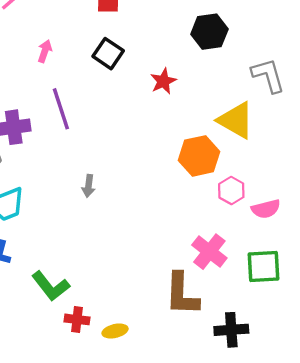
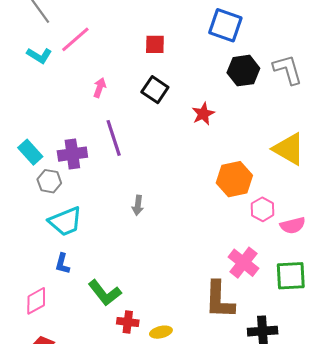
gray L-shape: (268, 75) -> (288, 70), moved
yellow triangle: (236, 120) -> (289, 149), moved

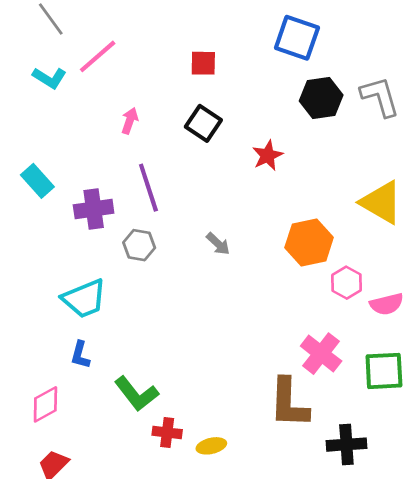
cyan rectangle: (30, 152) -> (37, 181), moved
gray hexagon: (49, 181) -> (139, 245), moved
gray arrow: (138, 205) -> (218, 244), moved, turned -54

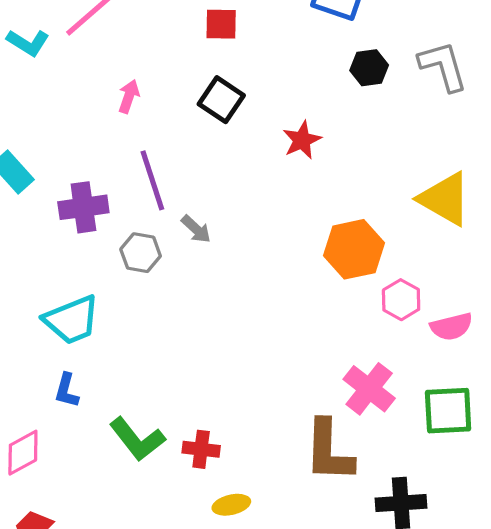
black hexagon: (321, 98) -> (369, 68), size x0.7
gray arrow: (218, 244) -> (196, 229), moved
red cross: (167, 432) -> (201, 449), moved

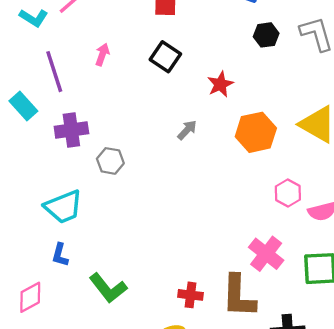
purple line: (152, 180) -> (54, 72), moved
gray arrow: (196, 229) -> (187, 130), moved, turned -90
orange hexagon: (354, 249) -> (256, 132), moved
red cross: (201, 449) -> (191, 295), moved

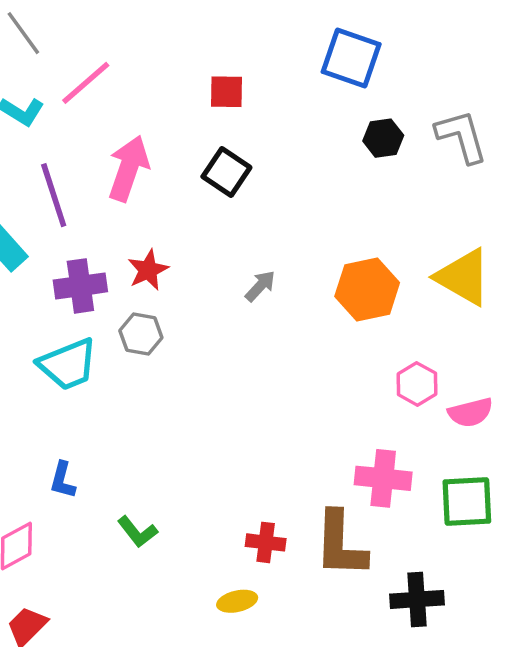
pink arrow: (102, 54) -> (128, 168), size x1.8
red star: (220, 84) -> (148, 270), moved
cyan trapezoid: (63, 207) -> (68, 364), moved
pink cross: (266, 254) -> (383, 478), turned -32
green L-shape: (108, 288) -> (137, 532), size x0.7

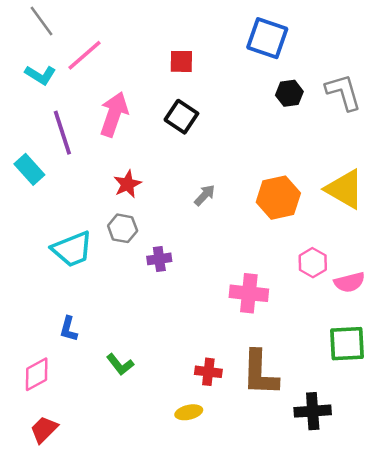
purple cross: (80, 286) -> (159, 259), moved, size x0.7
pink cross: (383, 478) -> (249, 293), moved

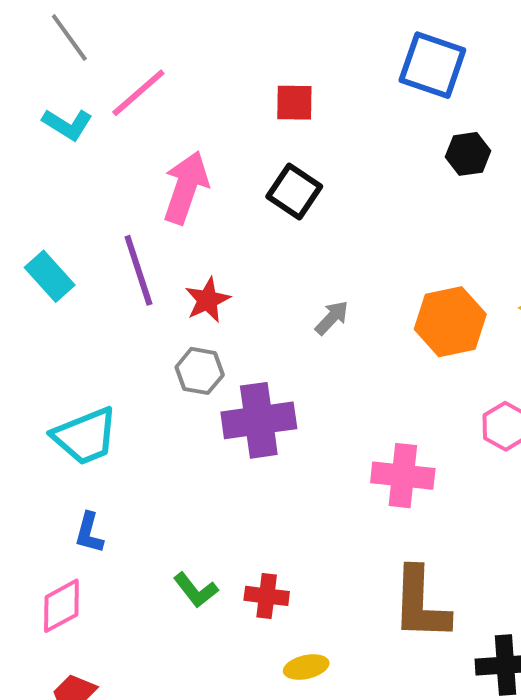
purple line: (62, 133) -> (138, 270), moved
cyan trapezoid: (72, 249) -> (85, 436), moved
purple cross: (159, 259) -> (259, 420), size x1.8
blue L-shape: (69, 329) -> (89, 533), moved
red cross: (208, 372) -> (267, 596), moved

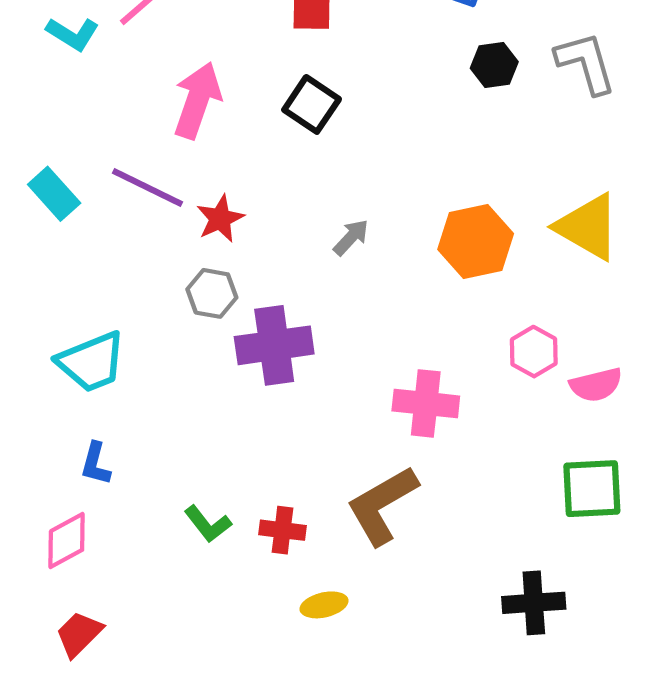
purple line: (138, 270) -> (148, 188), turned -46
brown L-shape: (421, 604) -> (382, 505), moved, turned 58

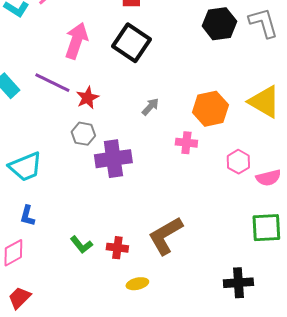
black hexagon: (494, 65) -> (219, 24), size x1.5
black square: (312, 104) -> (131, 43), size x1.4
pink cross: (426, 403) -> (186, 143), moved, size x0.7

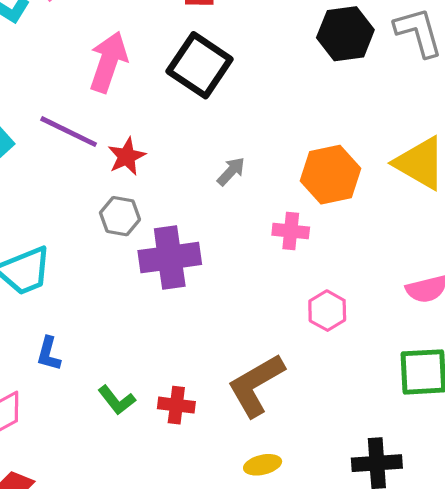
pink hexagon: (238, 162) -> (327, 311), moved
blue L-shape: (27, 216) -> (49, 354), moved
yellow ellipse: (137, 284) -> (263, 465), moved

